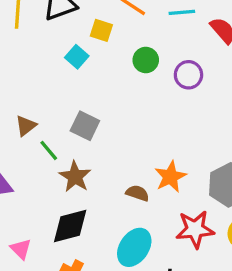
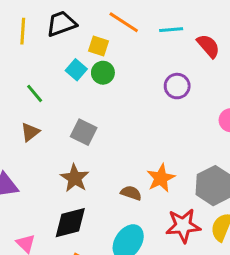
green circle: (146, 60) -> (103, 73), moved
green line: (49, 150) -> (35, 93), moved

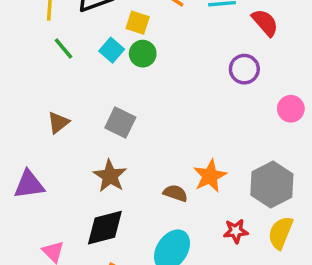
purple circle: (177, 86) -> (244, 69), moved
green line: (35, 93) -> (63, 48), moved
red star: (183, 226) -> (236, 231), size x0.6

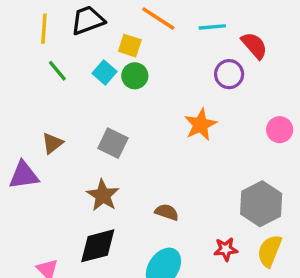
purple circle: (244, 69) -> (229, 74), moved
orange star: (210, 176) -> (200, 125), moved
purple triangle: (29, 185) -> (24, 175), moved

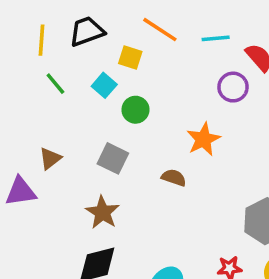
green circle: (135, 76) -> (136, 110), moved
brown semicircle: (167, 212) -> (174, 178), moved

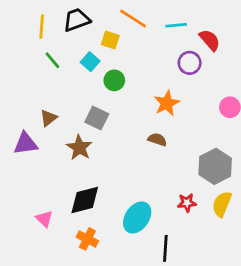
brown semicircle: (174, 178) -> (157, 140), moved
brown star: (102, 212) -> (79, 148), moved

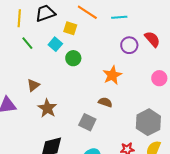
red semicircle: (210, 40) -> (152, 39), moved
brown triangle: (48, 118) -> (33, 85), moved
gray square: (97, 118) -> (87, 122), moved

